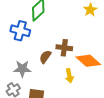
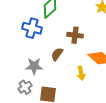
brown cross: (64, 48) -> (75, 35), moved

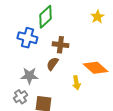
brown cross: (75, 35) -> (60, 45), moved

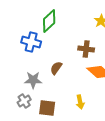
brown cross: (60, 45) -> (86, 49), moved
yellow arrow: (76, 83) -> (80, 102), moved

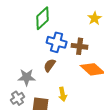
blue cross: (31, 42) -> (57, 42), moved
yellow arrow: (80, 102) -> (63, 94), moved

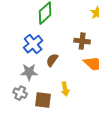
blue cross: (57, 42) -> (33, 44), moved, turned 36
gray cross: (18, 98) -> (20, 93), turned -32

